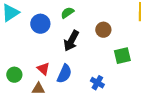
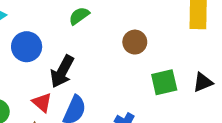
blue circle: (40, 24) -> (27, 47), moved
black arrow: (71, 41) -> (62, 71), moved

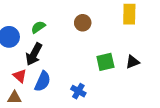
green semicircle: (79, 16) -> (38, 27), moved
brown circle: (135, 42) -> (83, 23), moved

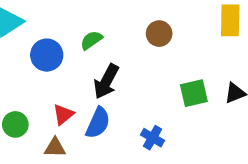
black arrow: (34, 54) -> (106, 81), moved
red triangle: (20, 76) -> (63, 115), turned 40

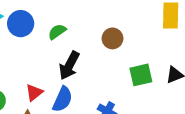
brown circle: (159, 34) -> (112, 38), moved
blue circle: (47, 55) -> (21, 24), moved

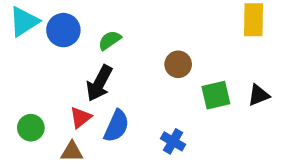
brown circle: (112, 38) -> (178, 64), moved
black arrow: (69, 65) -> (99, 83), moved

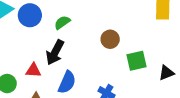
black triangle: (259, 95) -> (166, 73), moved
red triangle: (81, 117) -> (33, 70), moved, turned 42

